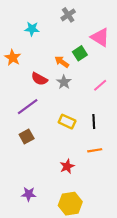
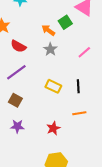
red semicircle: (39, 79) -> (18, 46), moved
brown square: (27, 136) -> (15, 100), turned -32
purple star: (29, 194) -> (17, 126), moved

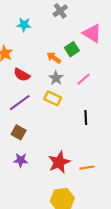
pink line: (84, 52) -> (84, 79), moved
yellow rectangle: (53, 86) -> (53, 98), moved
orange line: (79, 113) -> (87, 168), moved
red star: (53, 128) -> (59, 162), size x1.5

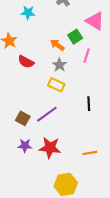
pink line: (84, 79) -> (87, 55), moved, turned -32
purple line: (20, 103) -> (47, 114), moved
red star: (59, 162) -> (50, 148), moved, turned 30

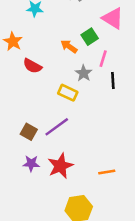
gray star: (59, 65) -> (84, 73), moved
black line: (89, 104) -> (113, 81), moved
red star: (50, 148) -> (60, 166), turned -30

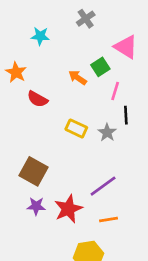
gray star: (84, 73) -> (107, 132), moved
purple line: (57, 127) -> (103, 186), moved
brown square: (29, 132) -> (33, 171), size x1.5
orange line: (107, 172) -> (108, 220), moved

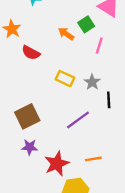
black line: (126, 115) -> (109, 100), moved
brown square: (33, 171) -> (27, 116), turned 35
purple line: (103, 186) -> (78, 120), moved
red star: (68, 209) -> (57, 164), moved

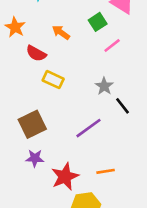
orange arrow: (66, 34) -> (61, 32), moved
pink line: (99, 46) -> (112, 46), turned 35
yellow rectangle: (65, 79) -> (53, 80), moved
black line: (109, 100) -> (123, 106), turned -35

